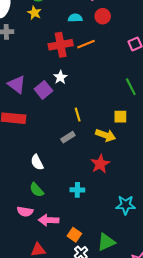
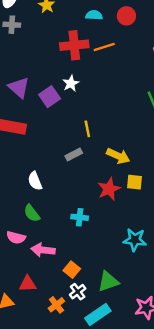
yellow square: (120, 117) -> (135, 182), moved

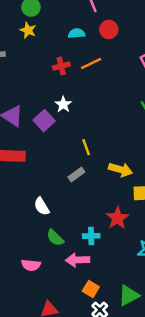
red cross: (74, 45) -> (61, 66), size x0.6
red star: (109, 189) -> (117, 218), moved
green semicircle: (32, 213) -> (55, 238), moved
pink arrow: (43, 250) -> (78, 260), moved

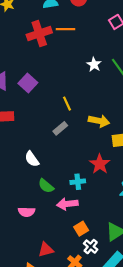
orange line: (91, 64) -> (65, 29), turned 30
red cross: (61, 66) -> (39, 34), size x1.6
white star: (63, 104) -> (94, 64), moved
orange square: (91, 289) -> (81, 229), turned 32

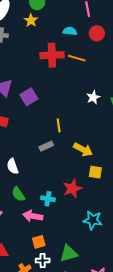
white cross: (91, 247) -> (43, 260), turned 32

